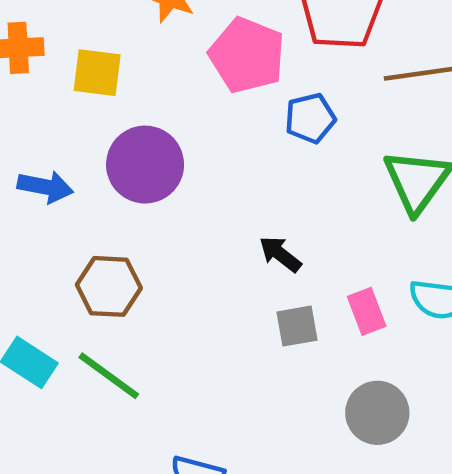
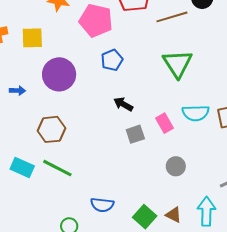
blue pentagon: (310, 118) -> (112, 60), moved
blue arrow: (45, 187) -> (17, 91), size x0.7
gray circle: (377, 413) -> (176, 166), size x0.7

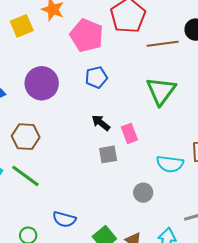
yellow square: (32, 38) -> (22, 26), moved, turned -30
cyan semicircle: (196, 113) -> (170, 164), moved
pink rectangle: (164, 123) -> (129, 133), moved

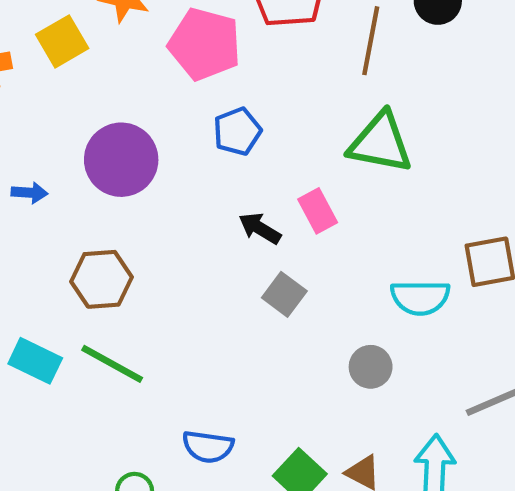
brown line: (163, 44) -> (371, 41), turned -64
green triangle: (161, 91) -> (380, 143), turned -48
pink rectangle: (129, 133) -> (318, 211), moved
gray square: (108, 154) -> (284, 294), turned -36

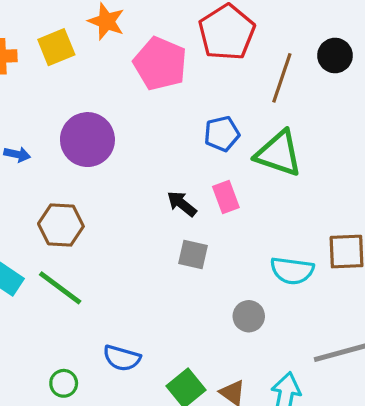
blue pentagon: (237, 131) -> (222, 134), moved
gray square: (284, 294) -> (193, 255), turned -32

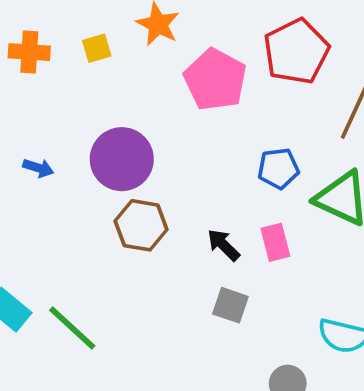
yellow square: (56, 47) -> (97, 48), size x0.7
brown hexagon: (61, 225) -> (141, 225), moved

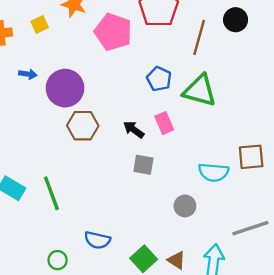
blue arrow: (38, 168) -> (28, 74), moved
blue pentagon: (278, 168) -> (159, 79), turned -30
green line: (72, 328) -> (51, 193), turned 36

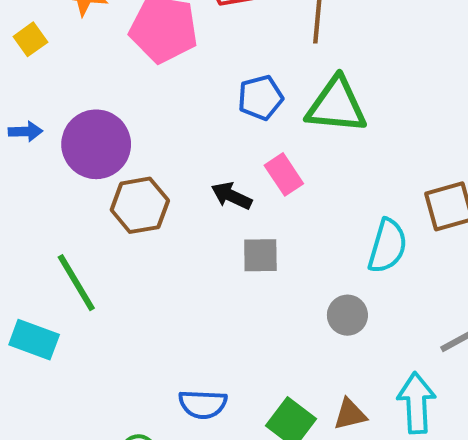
blue pentagon: (159, 79) -> (260, 98), turned -30
cyan semicircle: (214, 172) -> (388, 246), turned -68
green line: (51, 193) -> (76, 283), moved
brown triangle: (176, 260) -> (350, 414), turned -36

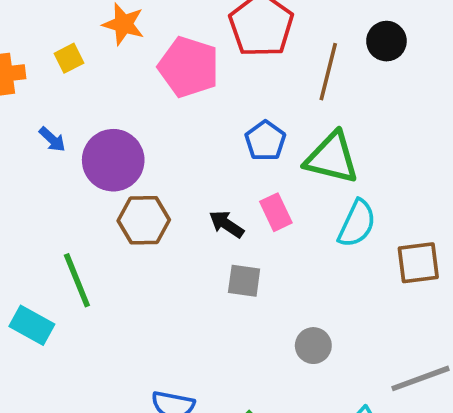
blue pentagon: (260, 98) -> (265, 141), turned -30
blue arrow: (25, 131) -> (52, 139), turned 36
cyan semicircle: (388, 246) -> (357, 224), moved

